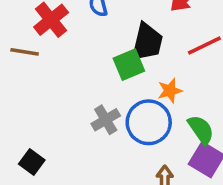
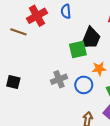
blue circle: (149, 122) -> (84, 85), size x0.7
black square: (32, 162) -> (13, 82), moved, turned -32

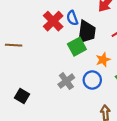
blue semicircle: (66, 11) -> (72, 18), moved
red cross: (37, 16) -> (53, 21), moved
black square: (13, 82) -> (22, 96), turned 32

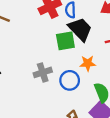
black trapezoid: (86, 32) -> (80, 29), turned -70

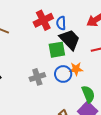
blue circle: (70, 80) -> (63, 74), moved

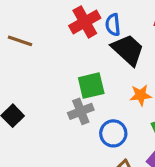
green square: (57, 50) -> (91, 86), moved
blue circle: (63, 74) -> (113, 133), moved

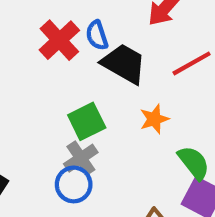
blue circle: (113, 133) -> (74, 184), moved

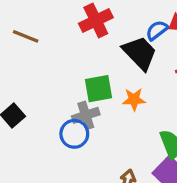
blue semicircle: (97, 35) -> (157, 30), moved, turned 55
orange star: (154, 119) -> (134, 99), moved

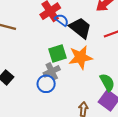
blue semicircle: (157, 30) -> (62, 20), moved, turned 80
orange star: (134, 99) -> (81, 57), size x1.6

